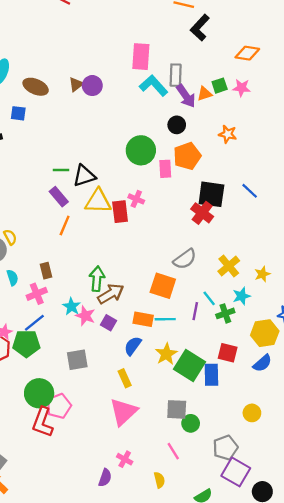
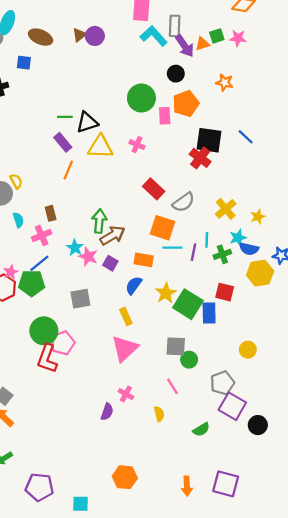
red rectangle: (120, 212) -> (154, 189), moved, turned -40
cyan line: (209, 298) -> (207, 240), turned 40
cyan line: (165, 319) -> (172, 248), moved
blue semicircle: (262, 363) -> (249, 249), moved, turned 54

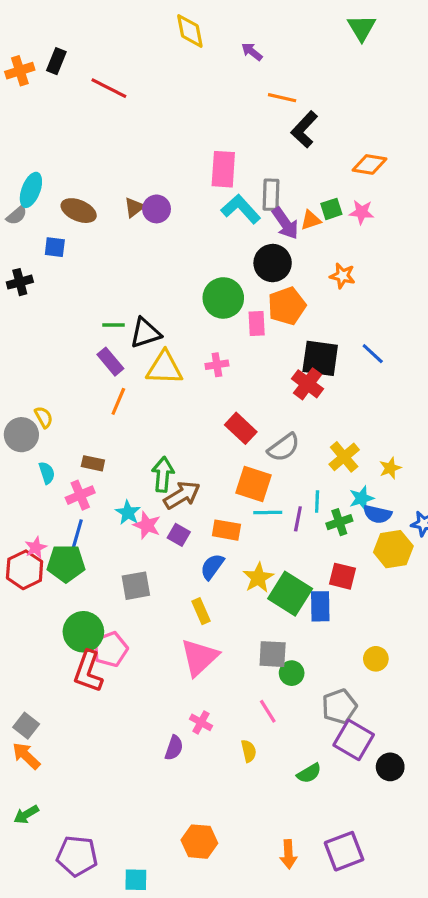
black circle: (176, 74) -> (273, 263), size x1.5
pink cross: (137, 145) -> (217, 365), turned -32
brown rectangle: (51, 213) -> (93, 463), turned -64
blue line: (39, 263) -> (77, 535), turned -35
purple square: (226, 484) -> (344, 851), turned -36

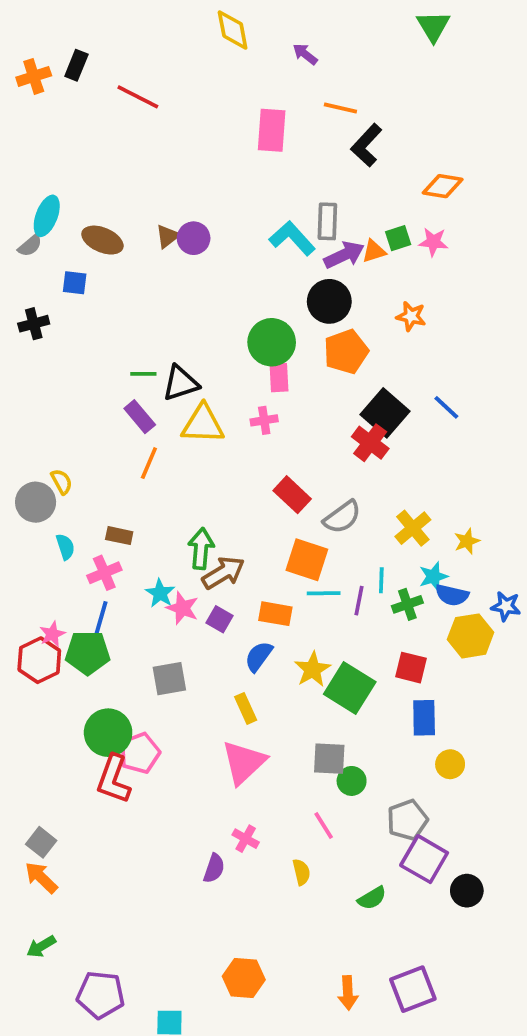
pink rectangle: (223, 169) -> (272, 130), moved
purple arrow: (285, 223) -> (344, 255), turned -80
pink rectangle: (257, 323) -> (279, 378), moved
black square: (320, 358) -> (385, 413), turned 33
blue rectangle: (320, 606) -> (424, 718), moved

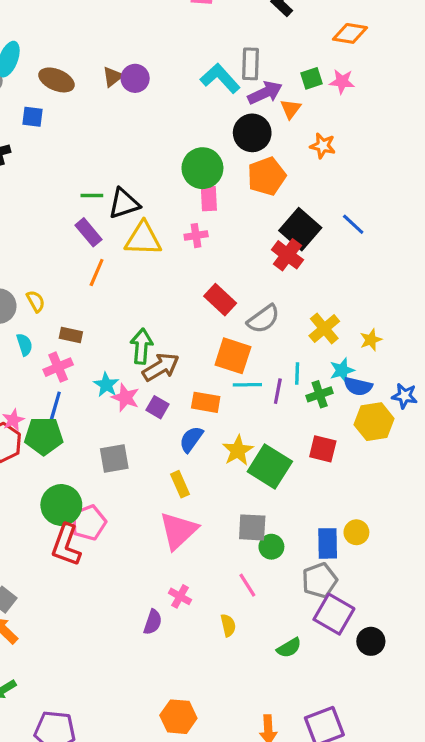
orange triangle: (374, 251) -> (291, 109), moved, turned -35
yellow semicircle: (62, 482) -> (36, 301), moved
blue rectangle: (424, 718) -> (328, 543), moved

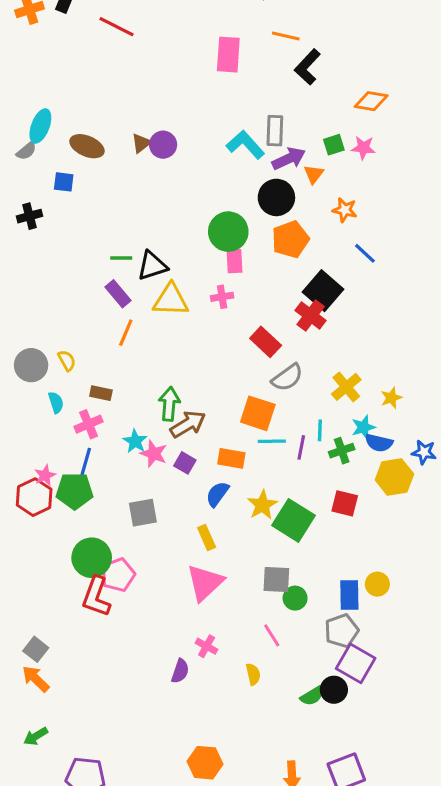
blue line: (353, 224) -> (365, 253), moved
red rectangle: (220, 300) -> (266, 342), moved
black circle: (371, 641) -> (334, 690), moved

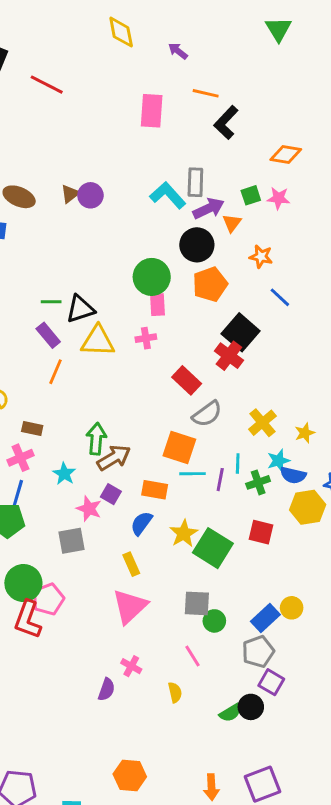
pink star: (154, 454) -> (89, 509), moved
blue rectangle: (349, 595) -> (265, 618), turned 48
purple square: (356, 663) -> (271, 682), size x0.7

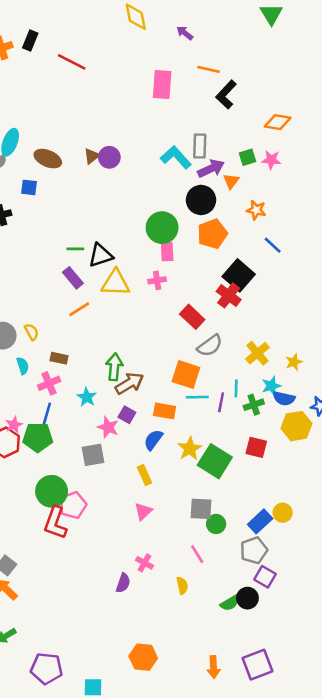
orange line: (55, 372) -> (79, 309), turned 35
pink triangle: (130, 606) -> (143, 511), size x0.6

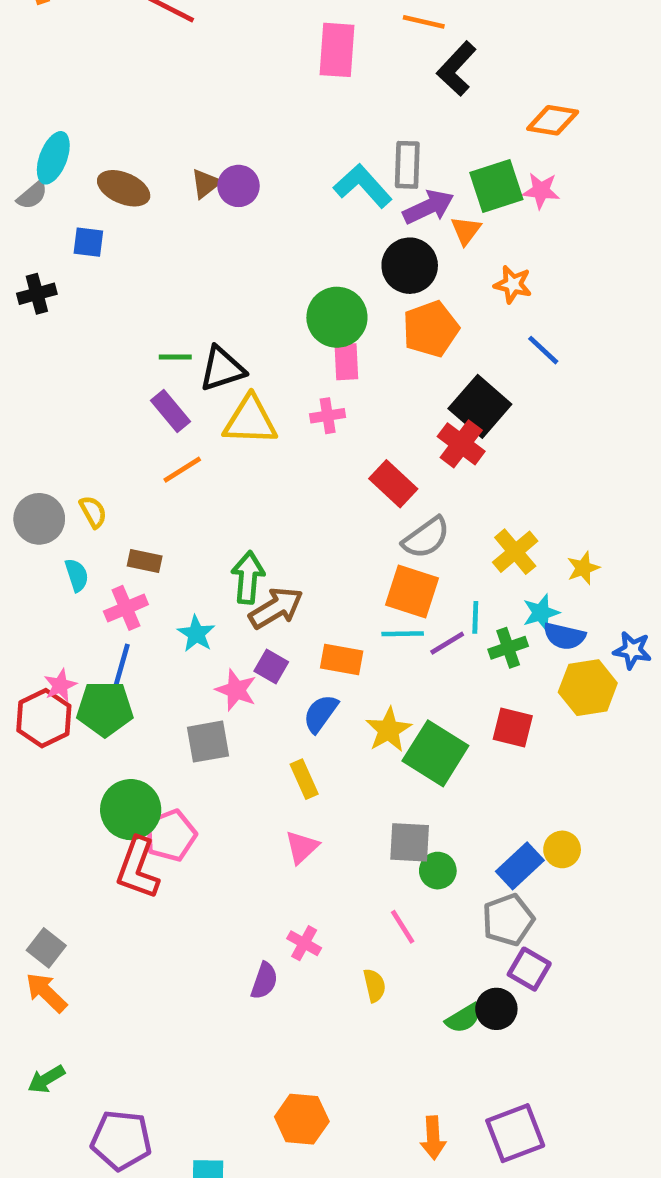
green square: (247, 157) -> (496, 186), size x1.6
orange square: (186, 375) -> (412, 592), moved
purple line: (221, 402) -> (447, 643), turned 48

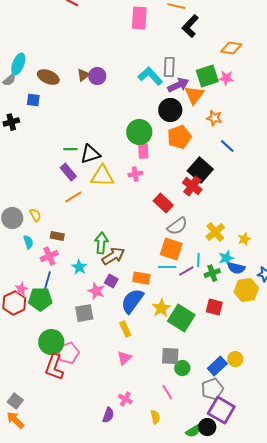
orange triangle: (466, 230) -> (194, 95), size x1.5
blue semicircle: (321, 713) -> (132, 301), size x1.5
purple square: (529, 969) -> (221, 410), size x1.5

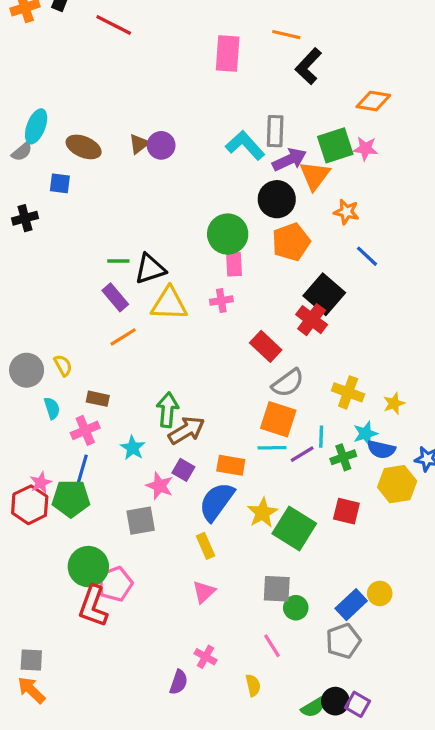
yellow cross: (215, 232) -> (348, 392), turned -30
gray square: (15, 401) -> (31, 660), turned -35
purple square: (221, 410) -> (358, 704), moved, size x0.6

